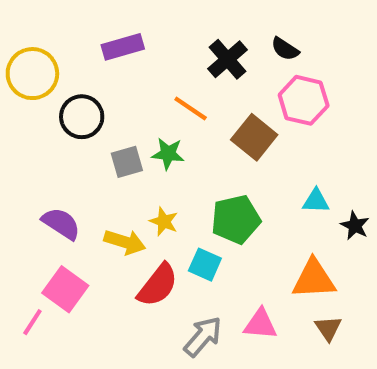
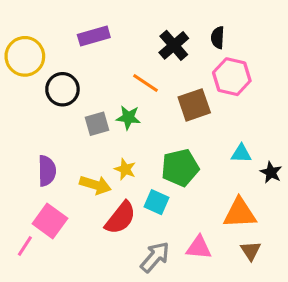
black semicircle: (285, 49) -> (218, 38), turned 60
brown square: (254, 137) -> (194, 105), turned 32
purple semicircle: (61, 224) -> (47, 171), turned 56

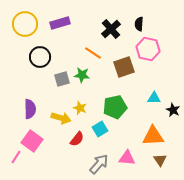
yellow circle: (25, 56) -> (25, 24), moved
cyan square: (157, 202) -> (100, 129), turned 35
red semicircle: (120, 218) -> (77, 139), size x0.7

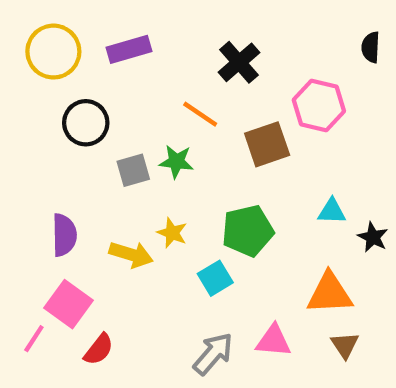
black semicircle: (139, 24) -> (371, 47), moved
red semicircle: (77, 139) -> (99, 349), moved

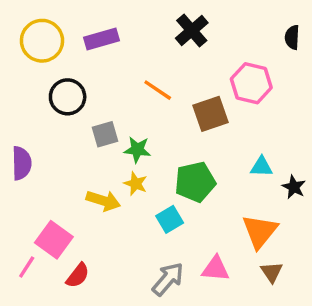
black cross: (239, 62) -> (192, 30), moved
green star: (176, 162) -> (137, 150), moved
purple semicircle: (64, 235) -> (22, 163), moved
orange triangle: (330, 293) -> (260, 231), turned -48

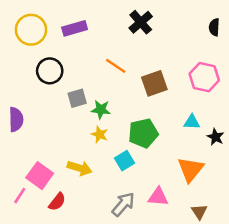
pink hexagon: (251, 83) -> (204, 77), moved
yellow arrow: (103, 201) -> (80, 168), moved
brown triangle: (272, 272) -> (199, 212), moved

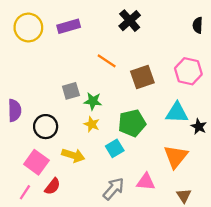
black circle: (50, 71) -> (46, 127), moved
cyan triangle: (192, 122) -> (177, 113), size x1.5
pink line: (20, 196) -> (25, 192), moved

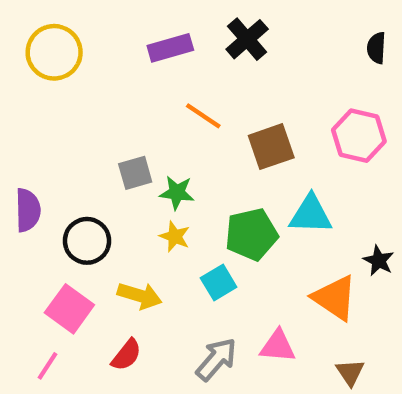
purple rectangle: (69, 26) -> (170, 48), moved
cyan triangle: (177, 113) -> (311, 215), moved
black star: (199, 127) -> (379, 261), moved
orange triangle: (176, 156) -> (335, 298), turned -35
red semicircle: (53, 186) -> (126, 355), moved

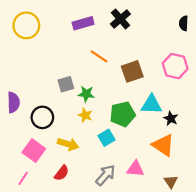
black star: (379, 261) -> (171, 118), moved

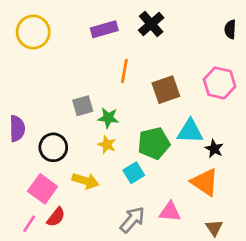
orange line: (99, 56) -> (124, 71), turned 66
red semicircle: (62, 173) -> (56, 217), moved

